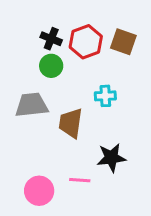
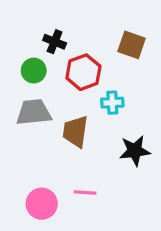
red hexagon: (86, 42) -> (83, 72), moved
green circle: (51, 66) -> (34, 71), moved
black star: (111, 158) -> (135, 151), moved

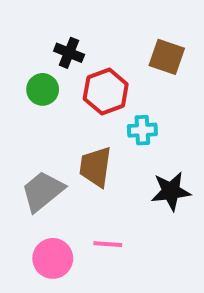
gray trapezoid: (34, 112) -> (43, 191), moved, turned -33

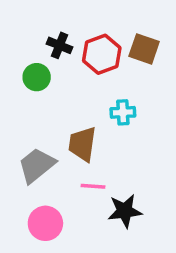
red hexagon: (106, 91) -> (102, 54), moved
black star: (171, 191) -> (125, 211), moved
pink line: (108, 244) -> (93, 186), moved

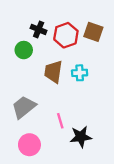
brown trapezoid: (82, 144) -> (53, 72), moved
pink line: (93, 186) -> (60, 121), turned 70

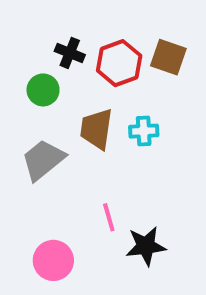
gray trapezoid: (24, 107) -> (43, 160), moved

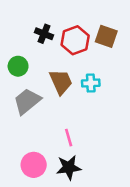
green circle: (43, 90) -> (18, 66), moved
brown trapezoid: (96, 129) -> (61, 82), turned 148
black star: (146, 246) -> (69, 167), moved

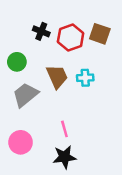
pink circle: (34, 165) -> (21, 142), moved

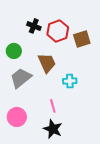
brown square: (100, 34) -> (82, 39), moved, turned -36
cyan cross: (85, 78) -> (70, 81), moved
black star: (64, 157) -> (53, 129), turned 30

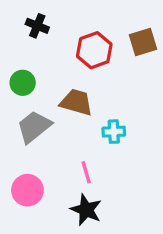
black cross: (34, 26) -> (37, 26), moved
brown square: (82, 39) -> (143, 42), moved
brown trapezoid: (47, 63) -> (76, 102), turned -50

